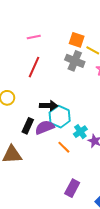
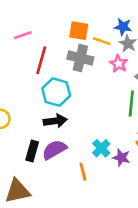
red line: (34, 67) -> (41, 60), moved
cyan hexagon: (60, 117) -> (56, 92), moved
orange line: (64, 147) -> (83, 172), turned 40

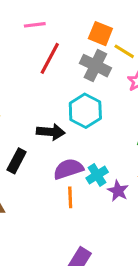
cyan hexagon: (56, 92) -> (85, 111), moved
purple semicircle: (54, 150) -> (68, 169), moved

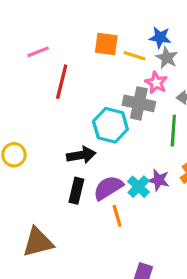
gray cross: (95, 66) -> (139, 103), moved
black rectangle: (17, 161) -> (76, 191), moved
purple star: (118, 191) -> (159, 180), moved

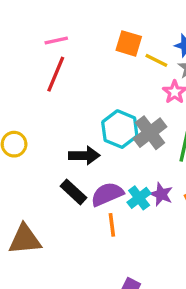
red line: (62, 82) -> (56, 74), moved
gray cross: (139, 103) -> (150, 133), moved, turned 32
black rectangle: (76, 191) -> (73, 192), turned -70

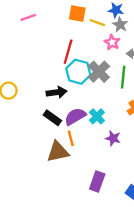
red line: (56, 74) -> (68, 52), moved
purple star: (161, 194) -> (113, 138), moved
orange line: (112, 225) -> (71, 138), moved
brown triangle: (25, 240) -> (58, 152), moved

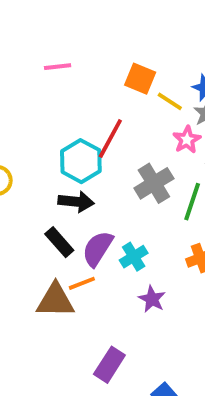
cyan hexagon: (78, 72) -> (81, 161), moved
purple semicircle: (75, 116) -> (98, 249), turned -40
orange line: (71, 138) -> (82, 283), turned 70

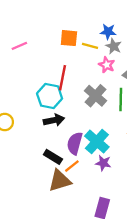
black rectangle: (59, 242) -> (53, 157), moved
cyan cross: (134, 257) -> (97, 142), size x1.5
purple star: (152, 299) -> (103, 163), moved

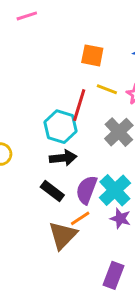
pink line: (19, 46) -> (27, 16), moved
yellow line: (90, 46) -> (107, 89), moved
black rectangle: (53, 157) -> (52, 191), moved
brown triangle: (60, 181) -> (63, 235), turned -35

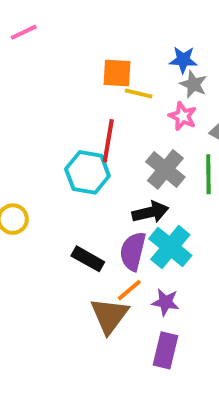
yellow line: (107, 89) -> (139, 93), moved
black arrow: (63, 158) -> (150, 212), moved
purple star: (120, 218) -> (165, 302), moved
purple rectangle: (113, 275) -> (165, 350), moved

